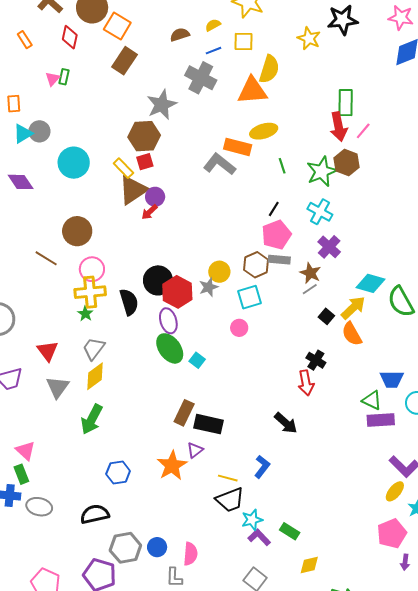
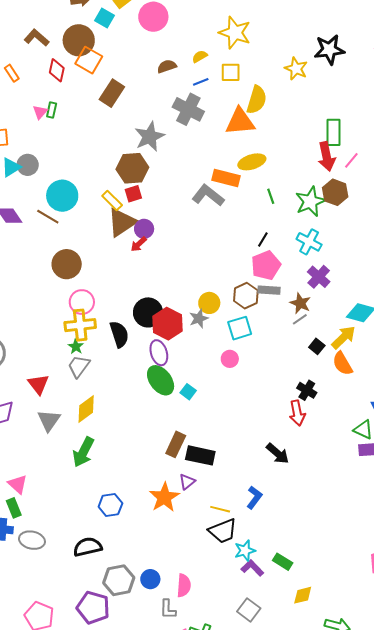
orange square: (117, 26) -> (89, 60), moved
brown line: (46, 258) -> (48, 217), moved
gray trapezoid: (94, 349) -> (79, 366), moved

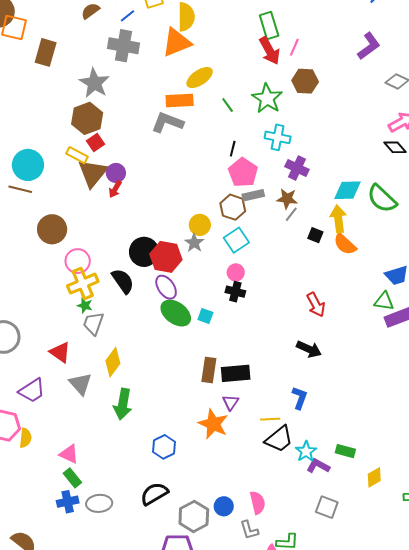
brown hexagon: (335, 192) -> (305, 81), moved
yellow arrow: (344, 337) -> (338, 219), turned -36
black cross: (307, 390) -> (235, 292), moved

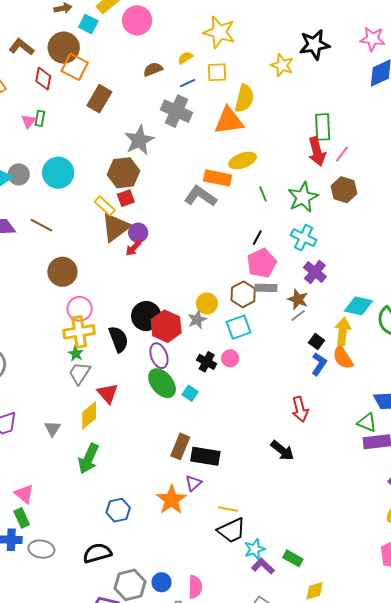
cyan circle: (28, 165) -> (58, 173), moved
black cross: (235, 292) -> (207, 362), moved
red triangle: (60, 352) -> (108, 393), moved
gray triangle: (81, 384) -> (52, 429), size x0.7
blue L-shape: (300, 398) -> (319, 364), moved

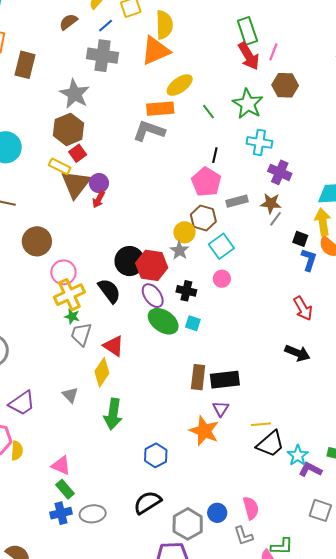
pink pentagon: (262, 263) -> (206, 182), moved
brown hexagon: (243, 294) -> (203, 218), moved
black cross: (207, 362) -> (186, 291), moved

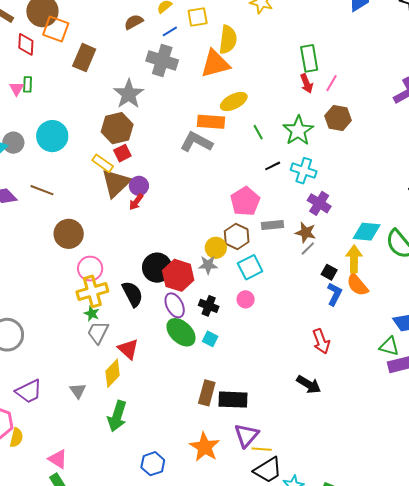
red arrow: (249, 56) -> (307, 83), size x0.7
black line: (215, 155) -> (273, 166), moved, turned 42
gray star: (179, 250) -> (208, 265), turned 30
purple triangle: (221, 409) -> (246, 435), moved, size x1.5

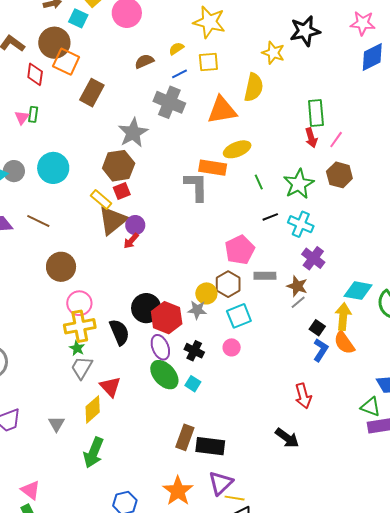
yellow semicircle: (228, 40) -> (254, 87), moved
gray L-shape: (196, 142) -> (196, 186), turned 56

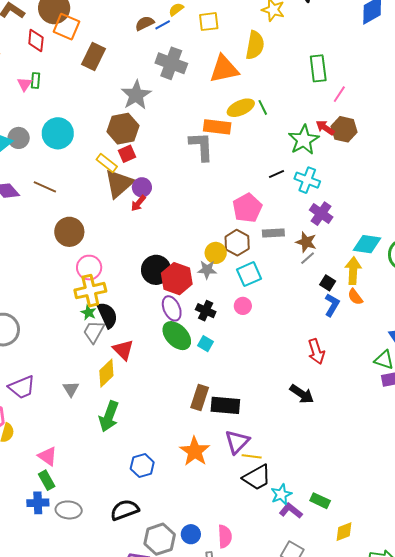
blue line: (179, 74) -> (163, 25), moved
red arrow: (311, 138) -> (325, 128), moved, turned 144
green line: (259, 182) -> (263, 107), moved
black semicircle: (119, 332) -> (107, 315), moved
orange semicircle: (344, 343) -> (355, 297), size x0.7

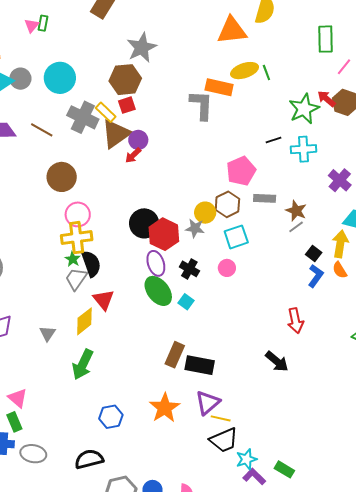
gray cross: (171, 63) -> (83, 117), moved
cyan cross: (307, 180) -> (304, 149), turned -30
purple cross: (321, 214) -> (340, 180), moved

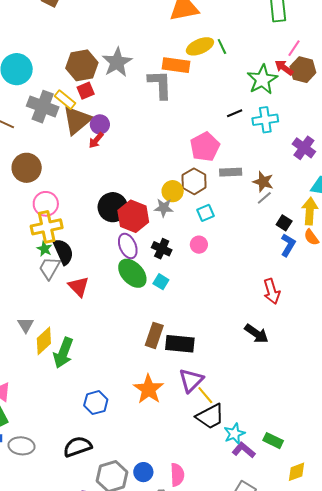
gray star: (142, 48) -> (117, 62), moved
pink line: (344, 67) -> (294, 48), moved
cyan square: (236, 237) -> (206, 213), size x0.7
yellow diamond: (84, 321) -> (44, 341), moved
yellow line: (221, 418) -> (205, 395), turned 42

